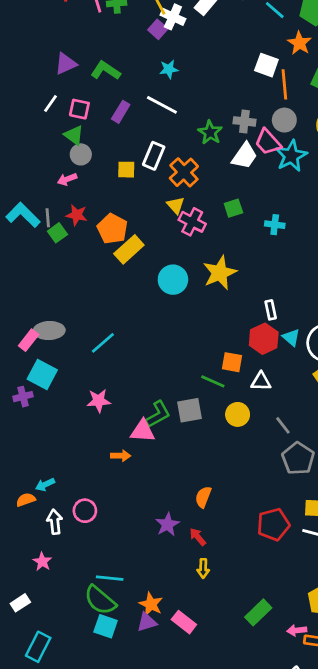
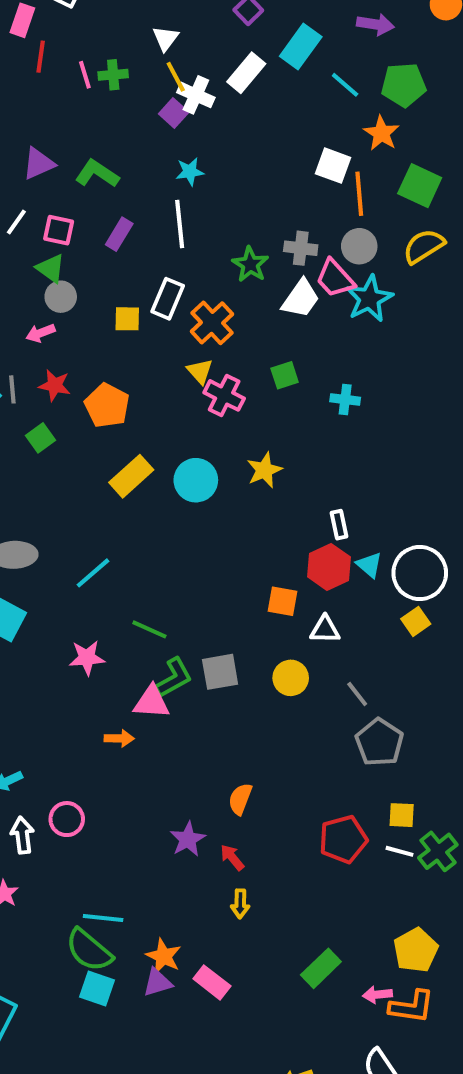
white line: (162, 105) -> (180, 224), turned 56
green square: (57, 233) -> (41, 438), moved
yellow rectangle: (129, 249) -> (131, 476), moved
yellow star: (220, 273) -> (264, 470), size x0.7
green line: (213, 381) -> (149, 629), moved

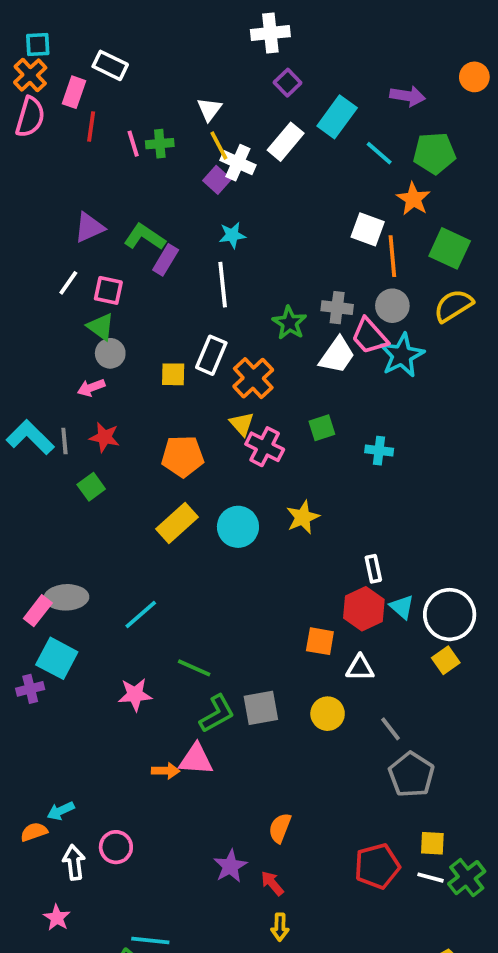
purple rectangle: (119, 234) -> (166, 260), moved
orange pentagon: (107, 406) -> (183, 456), moved, turned -30
pink triangle: (151, 702) -> (196, 759), moved

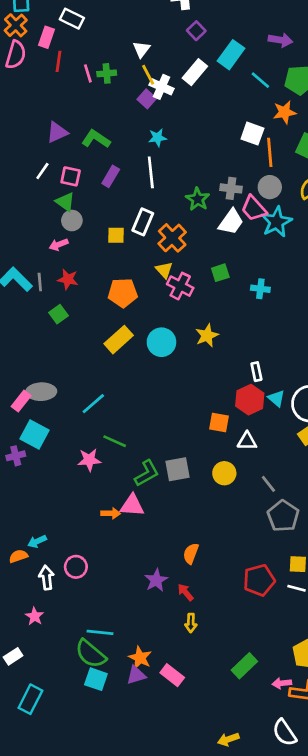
orange star: (413, 199) -> (284, 112), turned 30
purple rectangle: (166, 260) -> (111, 176), moved
green line: (194, 668) -> (115, 441), moved

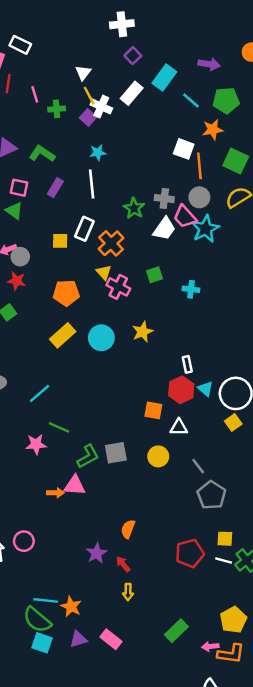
green cross: (107, 73) -> (57, 109), moved
gray circle: (72, 221) -> (20, 257), moved
orange star: (140, 658) -> (71, 607), moved

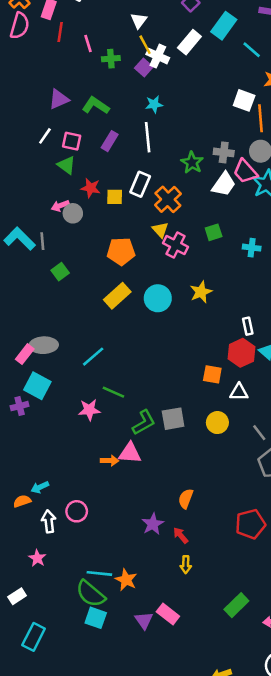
red star: (17, 281) -> (91, 188), moved
purple triangle: (78, 639) -> (144, 620), moved, turned -48

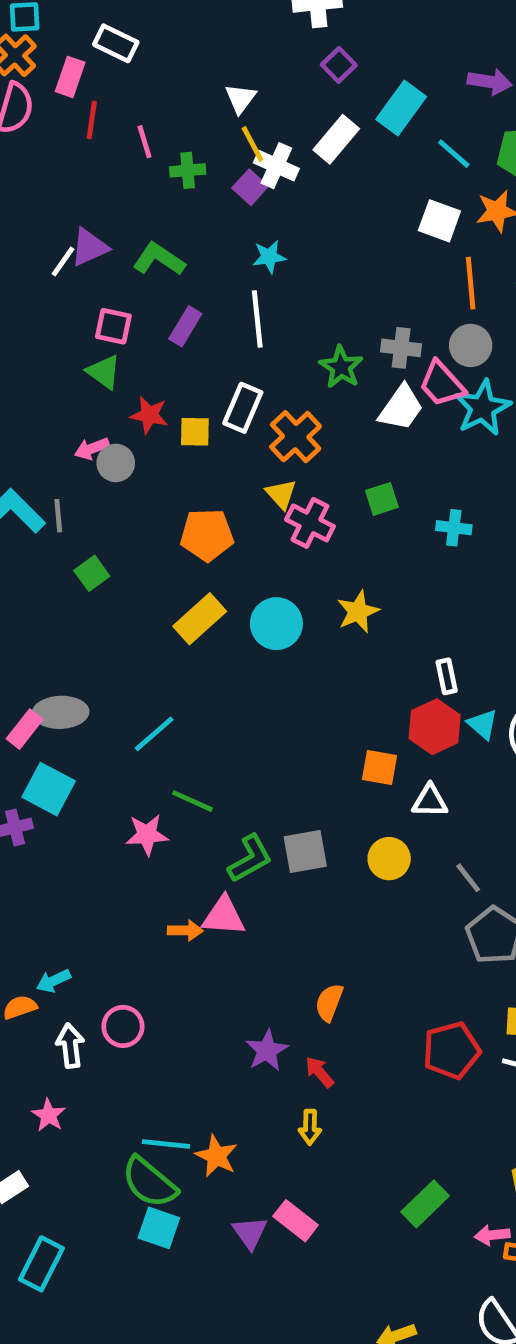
white square: (244, 100) -> (439, 221), moved
white line: (45, 136) -> (63, 262), moved
yellow arrow: (186, 565) -> (310, 1127), moved

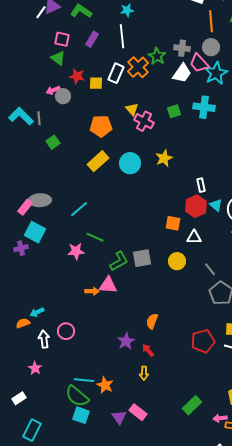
orange cross: (296, 437) -> (138, 67), moved
cyan cross: (454, 528) -> (204, 107), moved, size x1.5

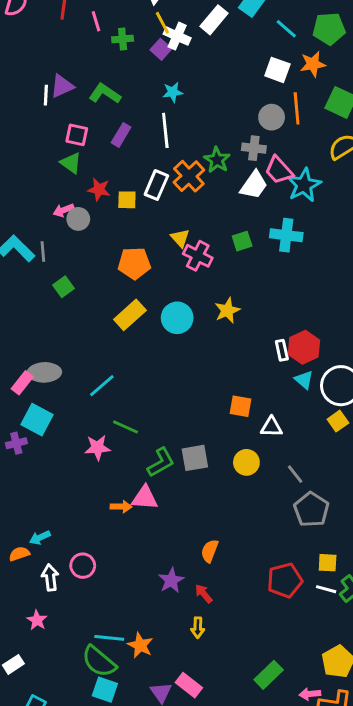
white line: (41, 12) -> (46, 95), turned -32
gray circle: (211, 47) -> (272, 117), moved
red hexagon: (196, 206) -> (304, 347), moved

